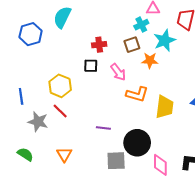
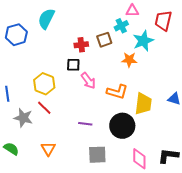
brown square: (132, 45) -> (104, 40), moved
pink arrow: (118, 72) -> (88, 81), moved
black circle: (137, 143) -> (122, 126), moved

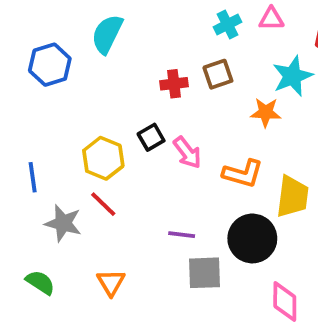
cyan cross: (121, 26) -> (227, 25), moved
black square: (73, 65) -> (151, 137), moved, turned -32
gray square: (97, 155) -> (205, 273), moved

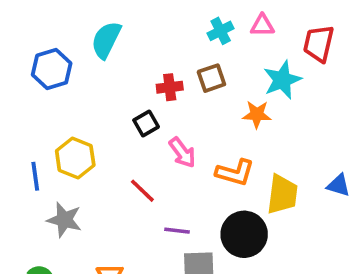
black square: (151, 137) -> (146, 123), moved
yellow hexagon: (103, 158) -> (75, 158), moved
red line: (103, 204) -> (142, 191), moved

